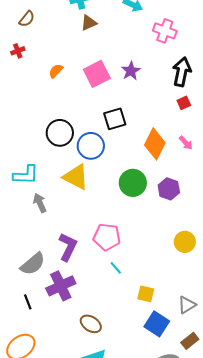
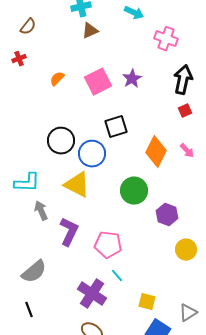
purple hexagon: (169, 189) -> (167, 215), moved
purple L-shape: (68, 247) -> (69, 232), moved
purple cross: (61, 286) -> (92, 294), moved, turned -32

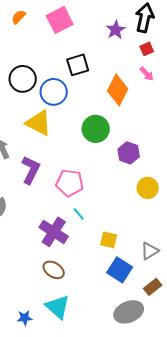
purple star: (132, 79) -> (116, 30), moved
pink arrow: (187, 151) -> (147, 74), moved

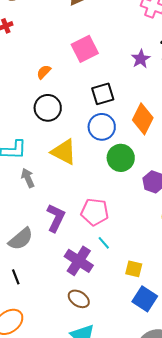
orange semicircle: (19, 17) -> (44, 72), moved
blue circle: (54, 92) -> (102, 127), moved
purple L-shape: (31, 170) -> (56, 218), moved

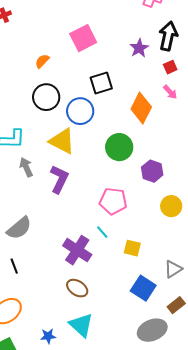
blue circle: (102, 127) -> (80, 111), moved
pink pentagon: (95, 212) -> (113, 201), moved
purple L-shape: (56, 218) -> (59, 179), moved
yellow square: (134, 269) -> (132, 248), moved

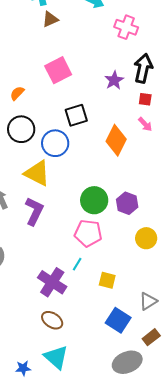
red square: (170, 67) -> (145, 99), turned 32
green circle: (119, 147) -> (94, 200), moved
cyan line: (102, 232) -> (77, 264), turned 72

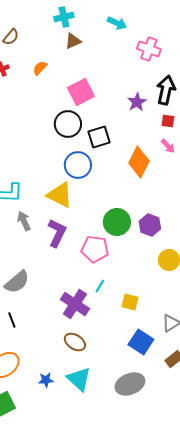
orange semicircle: (17, 93) -> (40, 68), moved
black circle: (21, 129) -> (68, 124), moved
pink pentagon: (88, 233) -> (95, 249), moved
gray ellipse: (127, 362) -> (130, 384), moved
blue star: (23, 368) -> (46, 380), moved

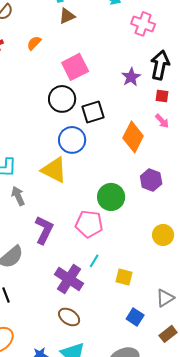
purple hexagon: (150, 225) -> (151, 180), moved
purple L-shape: (57, 233) -> (44, 230), moved
blue square: (141, 342) -> (135, 317), size x0.7

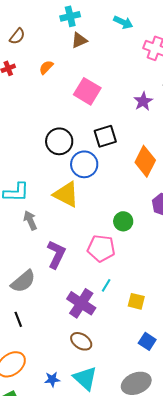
pink square: (75, 67) -> (87, 91), turned -32
black circle: (62, 99) -> (59, 141), moved
green circle: (111, 197) -> (123, 221), size x0.7

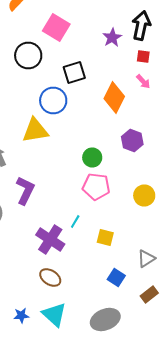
black circle: (59, 141) -> (28, 56), moved
yellow triangle: (66, 194) -> (35, 130), turned -36
pink pentagon: (101, 248) -> (96, 186), moved

